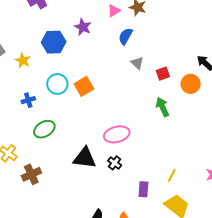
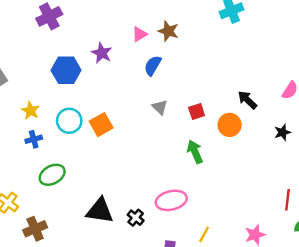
yellow star: (23, 60) -> (31, 111), moved
gray triangle: (137, 63) -> (160, 107), moved
pink ellipse: (117, 134) -> (171, 200), moved

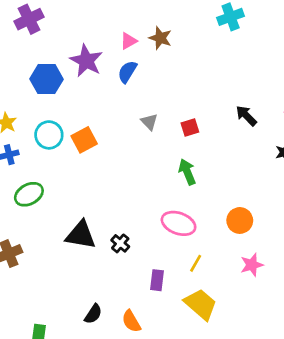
purple star: (102, 53) -> (86, 61), size x1.4
blue semicircle: (153, 66) -> (127, 72), moved
orange circle: (230, 125) -> (240, 220), moved
pink ellipse: (171, 200) -> (179, 223), moved, turned 32

